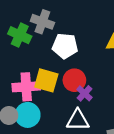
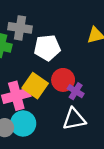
yellow square: (46, 80) -> (35, 86), turned 30

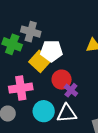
yellow square: (35, 86) -> (40, 61), moved
cyan circle: (23, 123) -> (44, 111), moved

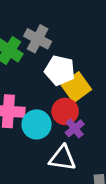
yellow square: (40, 61) -> (76, 87), moved
cyan circle: (44, 111) -> (37, 124), moved

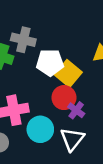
cyan circle: (37, 124) -> (40, 129), moved
white triangle: (62, 158) -> (72, 139), turned -45

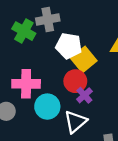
gray cross: (23, 40) -> (48, 20), turned -35

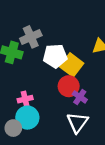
pink cross: (26, 84) -> (25, 99), size x0.6
cyan circle: (47, 107) -> (27, 118), moved

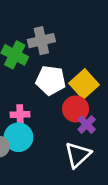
white pentagon: (55, 56) -> (51, 80), moved

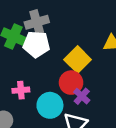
white pentagon: (51, 80) -> (36, 44), moved
cyan circle: (18, 137) -> (50, 105), moved

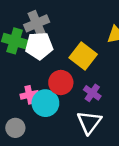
red circle: (71, 83) -> (61, 82), moved
cyan circle: (50, 105) -> (45, 103), moved

